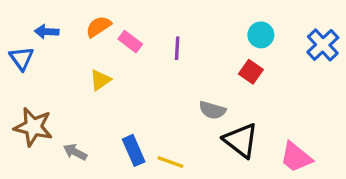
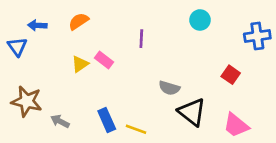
cyan circle: (261, 35) -> (200, 20), moved
pink rectangle: (130, 42) -> (104, 60), moved
blue cross: (323, 45) -> (257, 36), turned 35
red square: (251, 72) -> (231, 75), moved

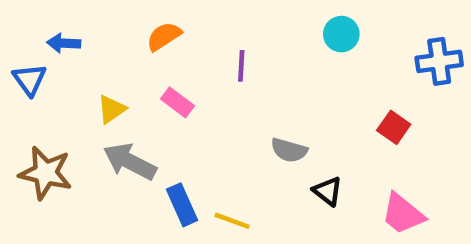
orange semicircle: (79, 21) -> (164, 36), moved
yellow triangle: (80, 64) -> (111, 109), moved
black triangle: (192, 112) -> (328, 191), size x0.6
gray arrow: (60, 121) -> (130, 162), moved, size x1.6

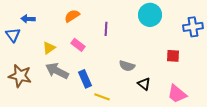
cyan circle: (341, 34) -> (150, 15), size x1.5
red square: (394, 127) -> (173, 56), turned -32
blue rectangle: (182, 205) -> (85, 79), moved

